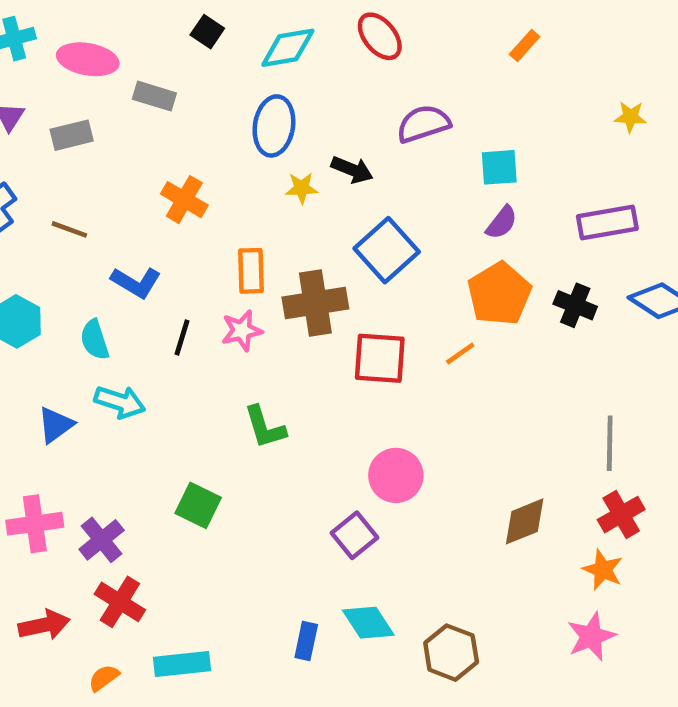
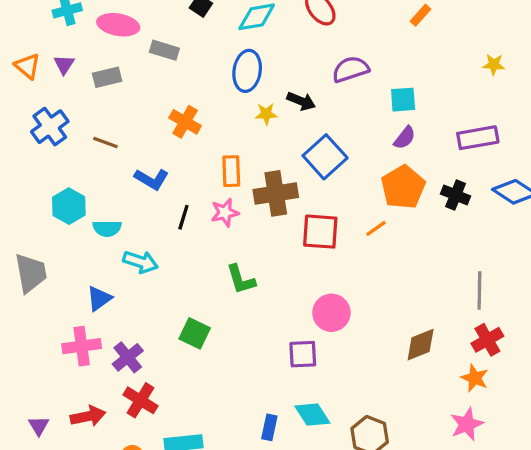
cyan semicircle: (95, 340) -> (107, 228), moved, turned -72
blue triangle: (56, 425) -> (99, 298), moved
purple square: (354, 535) -> (303, 354), turned 36

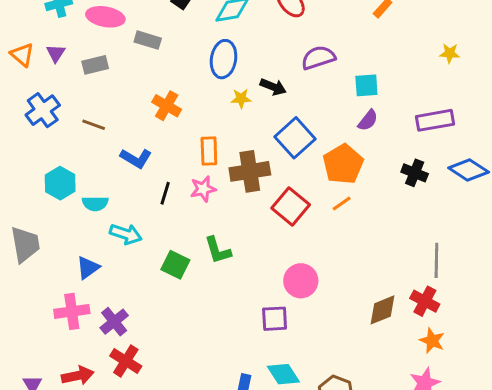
orange pentagon: (403, 187) -> (343, 164), moved
red square: (320, 232) -> (291, 206), turned 36
green square: (195, 333) -> (175, 265), moved
red cross: (487, 340) -> (425, 301), moved, turned -32

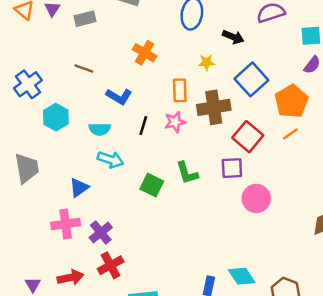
yellow star: (241, 98) -> (206, 62), moved
blue cross: (43, 110) -> (28, 84), moved
cyan semicircle: (95, 203) -> (100, 129), moved
purple square: (275, 319) -> (232, 168), moved
red cross: (126, 361) -> (111, 265), turned 30

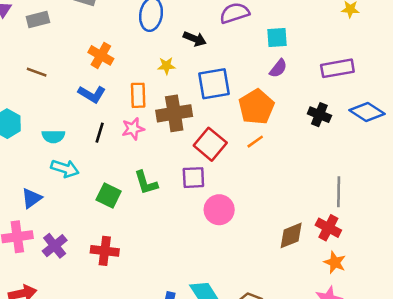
blue square: (251, 79) -> (214, 84), turned 32
blue L-shape: (119, 96) -> (92, 94), moved
red cross: (111, 265) -> (105, 251), moved, turned 35

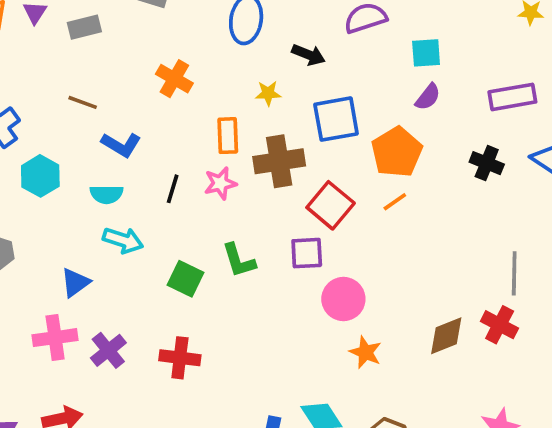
blue L-shape: (92, 94) -> (121, 145), moved
orange star: (335, 262) -> (365, 352), moved

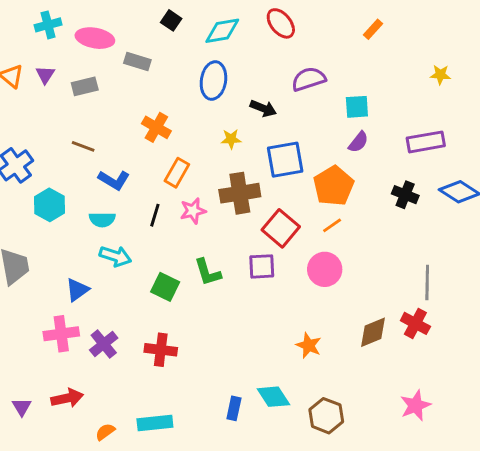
orange rectangle: (228, 136) -> (177, 173), moved, turned 32
pink circle: (343, 299) -> (325, 269), moved

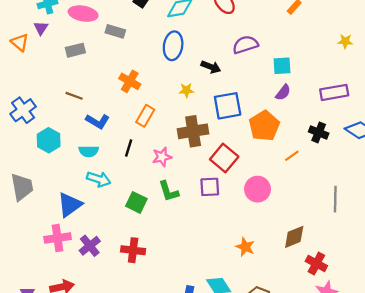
purple triangle: (45, 75) -> (41, 28), moved
pink star: (193, 211) -> (162, 157), moved
orange line: (332, 225) -> (292, 156), moved
blue triangle: (77, 290) -> (70, 205), size x1.4
red cross: (415, 323) -> (316, 264), moved

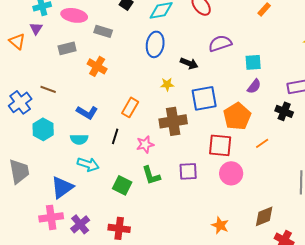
orange cross: (130, 81) -> (97, 66), moved
brown line: (74, 96) -> (48, 89), moved
black cross: (319, 132) -> (284, 111), moved
red square: (224, 158) -> (220, 145), moved, turned -35

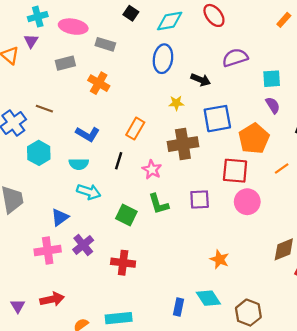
purple semicircle: (254, 86) -> (273, 105), turned -70
pink star: (145, 144) -> (152, 170), turned -30
blue triangle: (62, 187) -> (60, 217), size x0.7
purple cross: (80, 224) -> (83, 245), moved
orange star: (220, 225) -> (220, 259), moved

